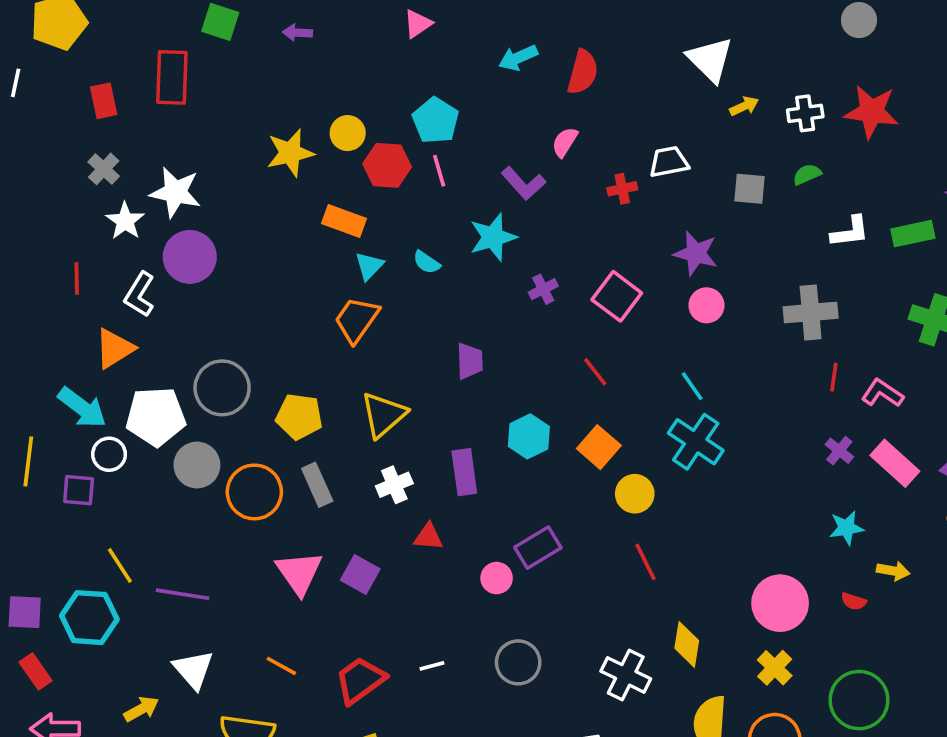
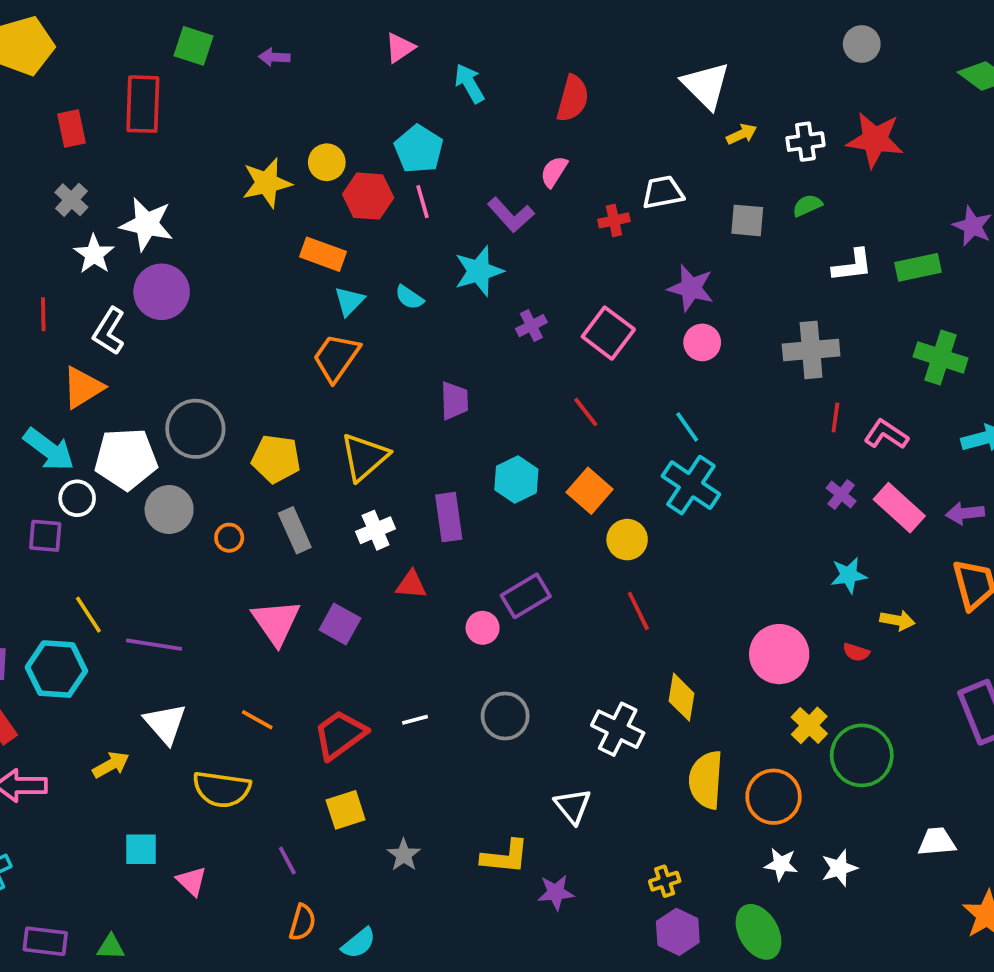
cyan arrow: (518, 58) -> (469, 83), moved, turned 84
orange circle: (254, 492) -> (229, 538), size x0.5
yellow cross: (775, 668) -> (809, 725), moved

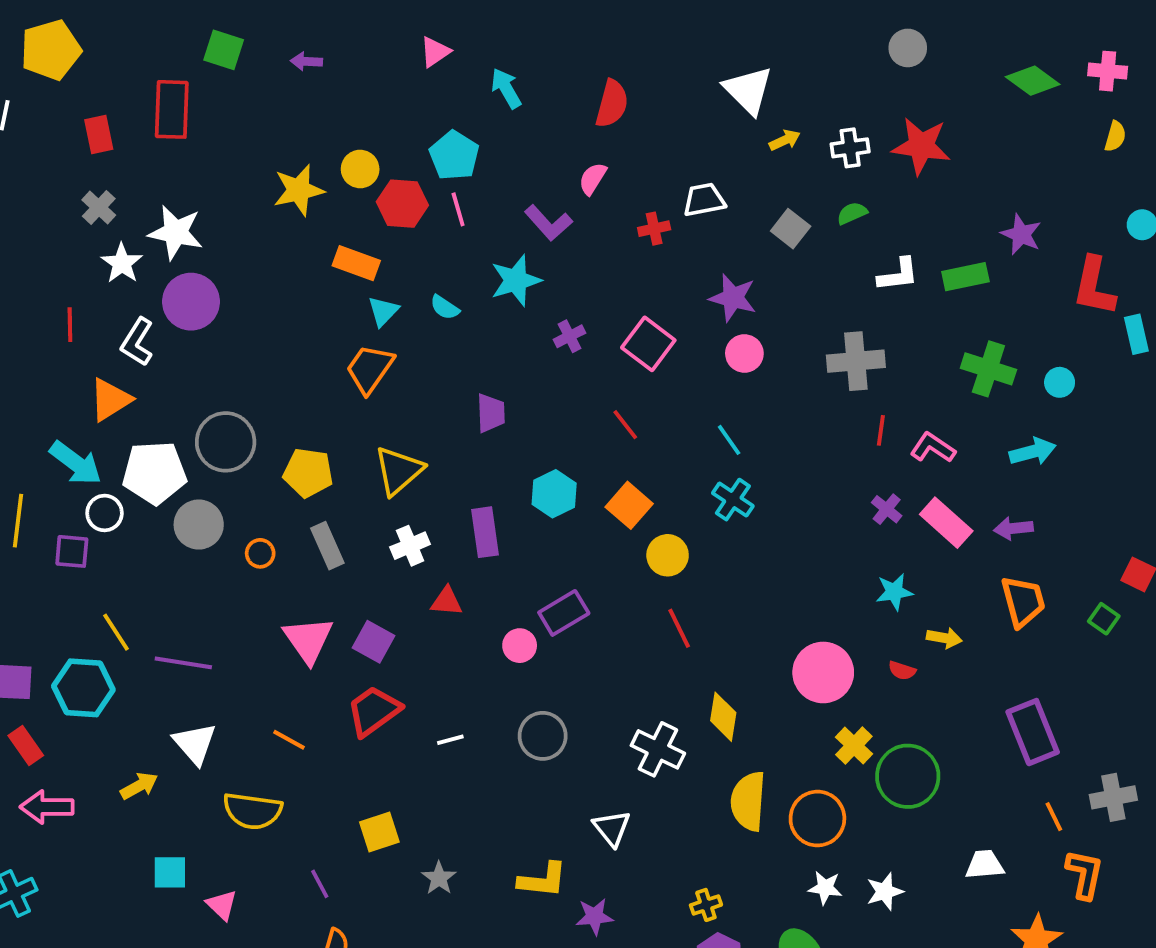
gray square: (747, 220) -> (791, 229), turned 33
cyan cross: (691, 485) -> (733, 500), size x0.7
red trapezoid: (340, 735) -> (374, 711), moved

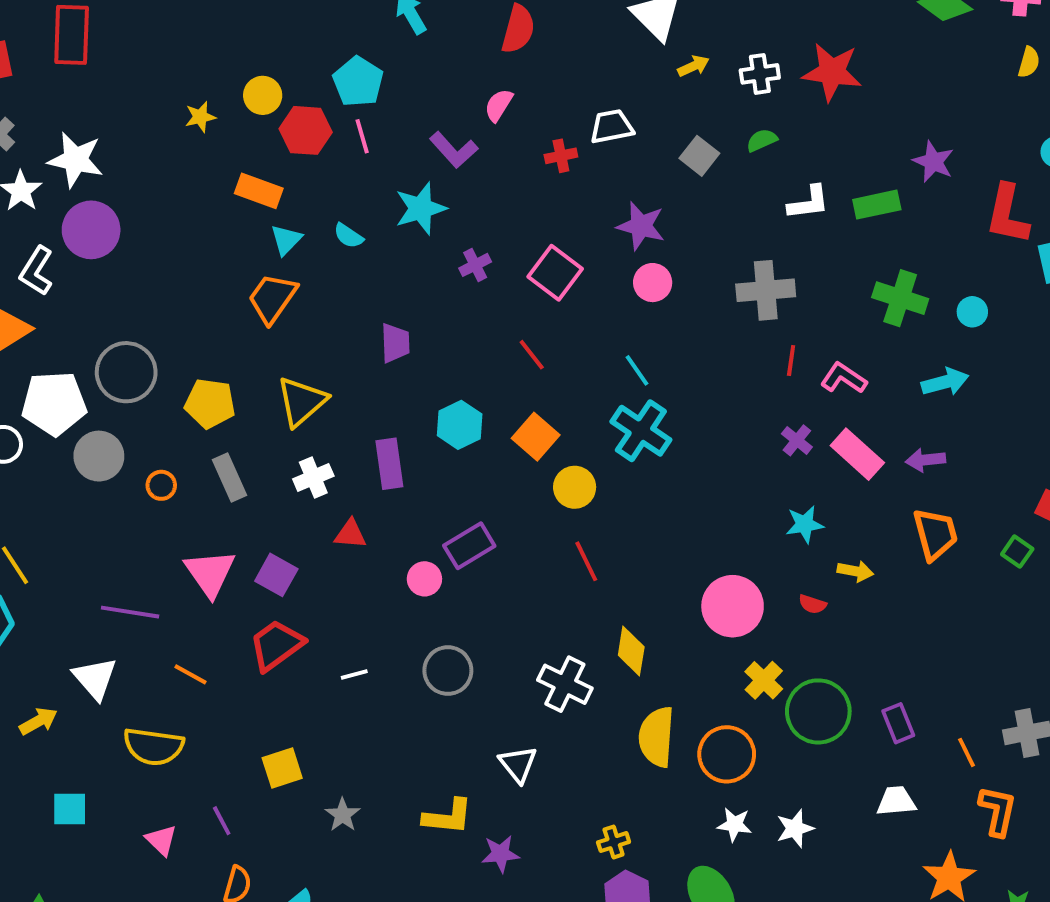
yellow star: (299, 190) -> (200, 117), size x0.6
cyan cross: (733, 500) -> (641, 431), size x1.4
purple line: (183, 663) -> (130, 612), moved
purple rectangle: (1033, 732) -> (898, 723), moved, size x0.6
pink triangle: (222, 905) -> (161, 840), moved

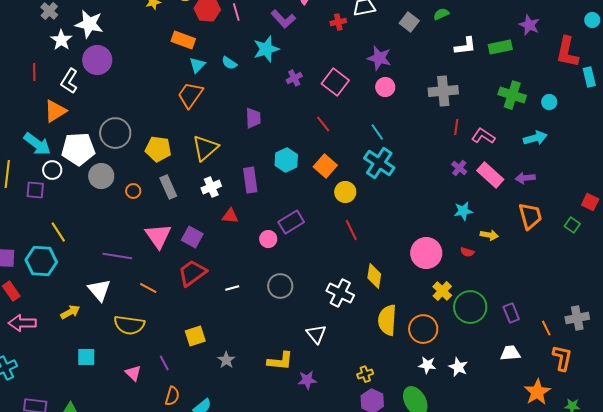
white star: (795, 828) -> (458, 367), turned -30

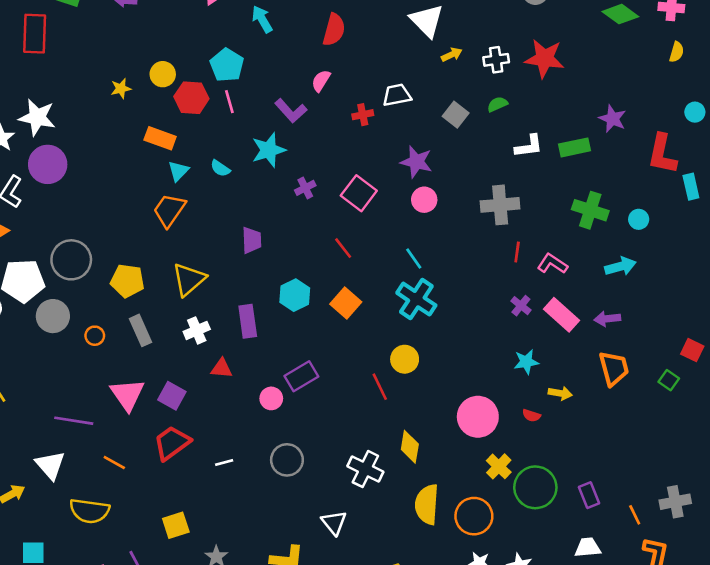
yellow circle: (345, 192) -> (405, 359), moved

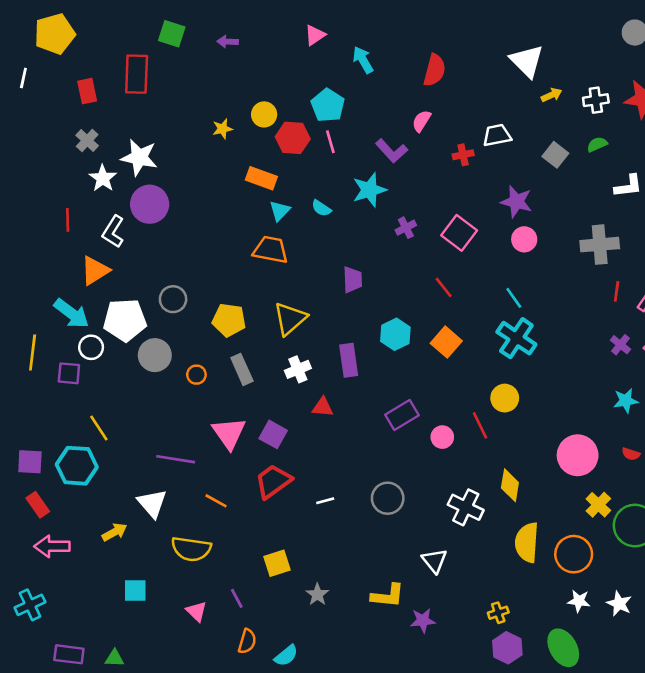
orange trapezoid: (169, 210) -> (271, 250), turned 66
gray circle: (71, 260) -> (173, 299), size x0.7
pink circle: (271, 398) -> (442, 437), moved

